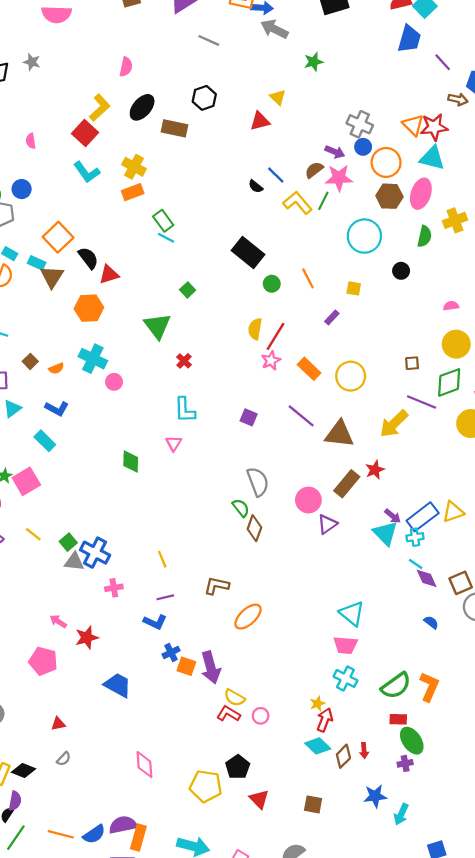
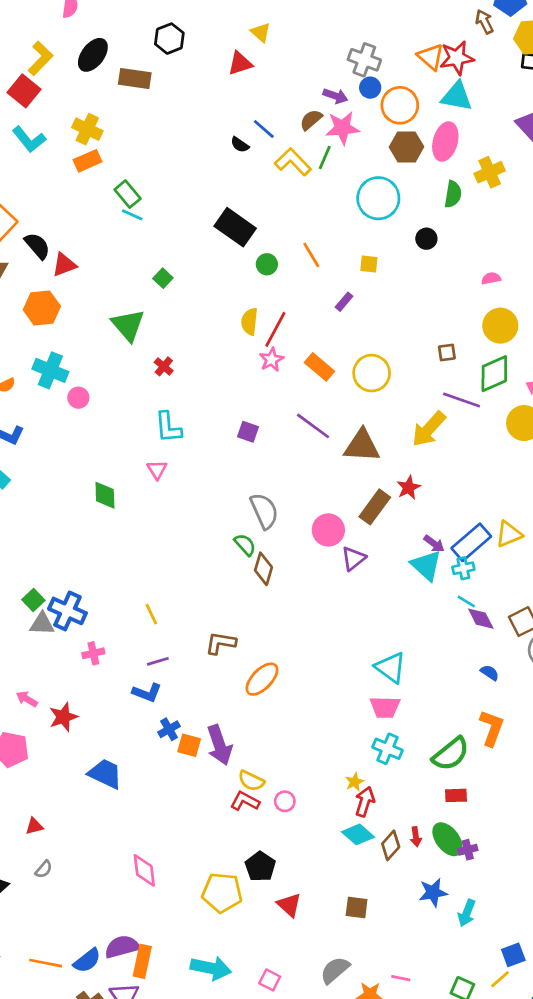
brown arrow: (458, 99) -> (484, 22), turned -126
orange L-shape: (429, 687) -> (492, 728), moved
green ellipse: (412, 741) -> (447, 839), moved

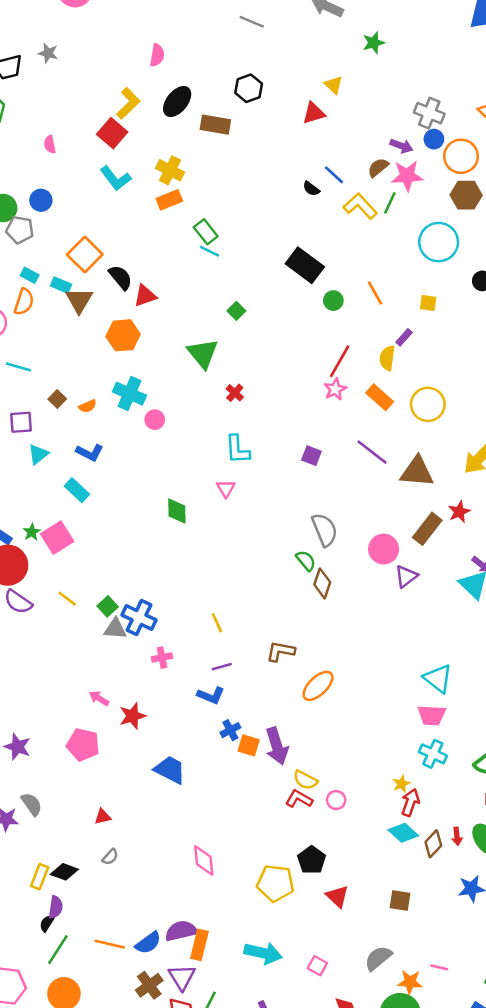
yellow semicircle: (249, 322) -> (387, 358), moved

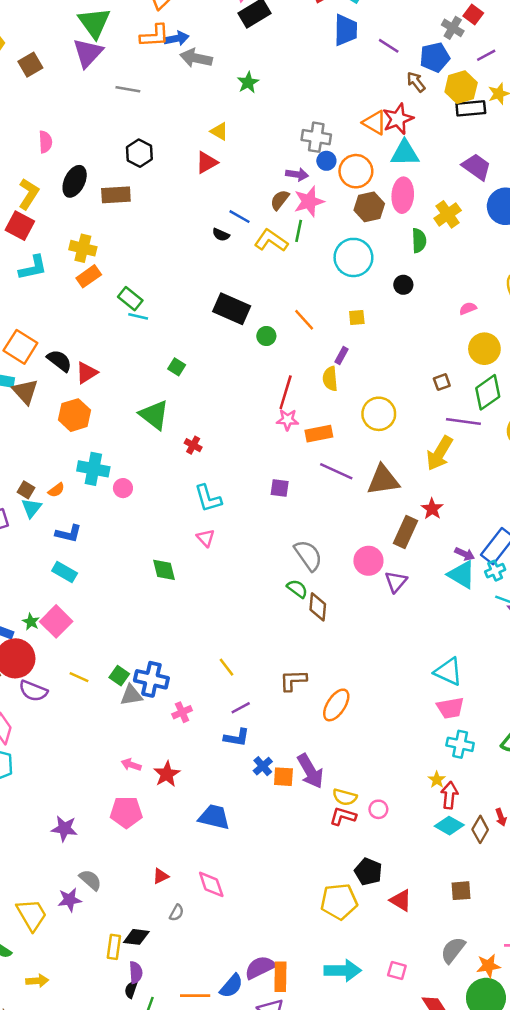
cyan L-shape: (116, 178) -> (33, 268), turned -52
pink star: (335, 389) -> (288, 420), turned -30
orange rectangle: (380, 397) -> (319, 434), moved, turned -40
cyan triangle: (38, 454) -> (31, 508), moved
pink diamond: (204, 861) -> (211, 884), moved

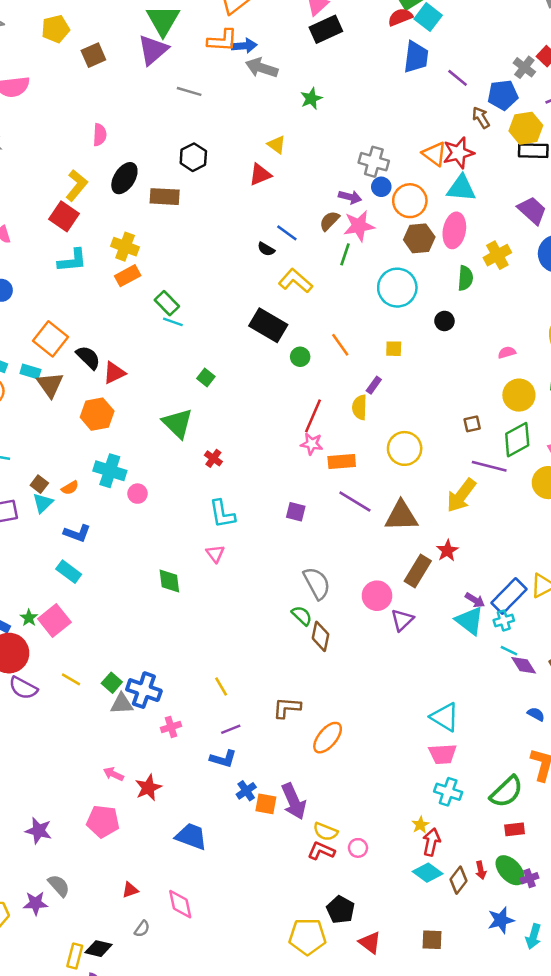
yellow L-shape: (271, 240) -> (295, 281), moved

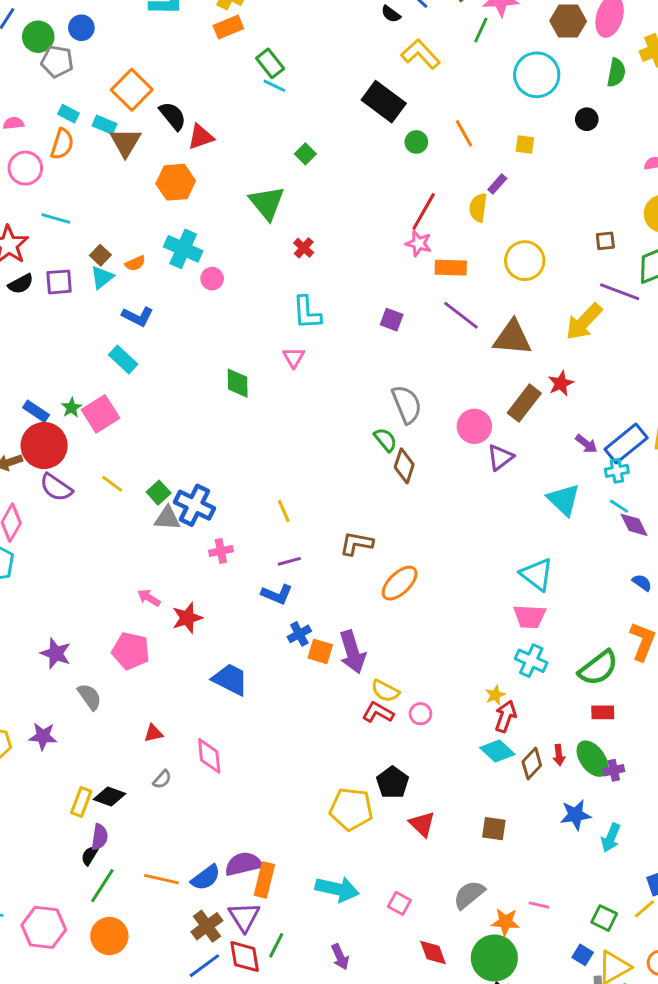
cyan triangle: (470, 621) -> (564, 500), moved
gray semicircle: (59, 886) -> (90, 697), moved

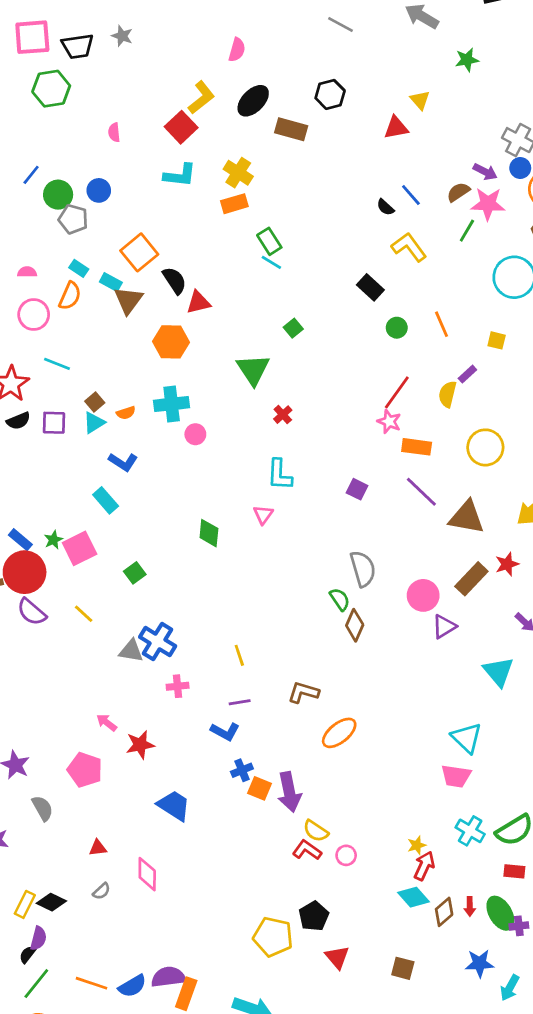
black rectangle: (384, 102) -> (370, 287), size x0.7
cyan cross: (183, 249) -> (172, 404), turned -36
green square: (159, 493) -> (135, 573), moved
cyan cross: (531, 661) -> (470, 831), moved

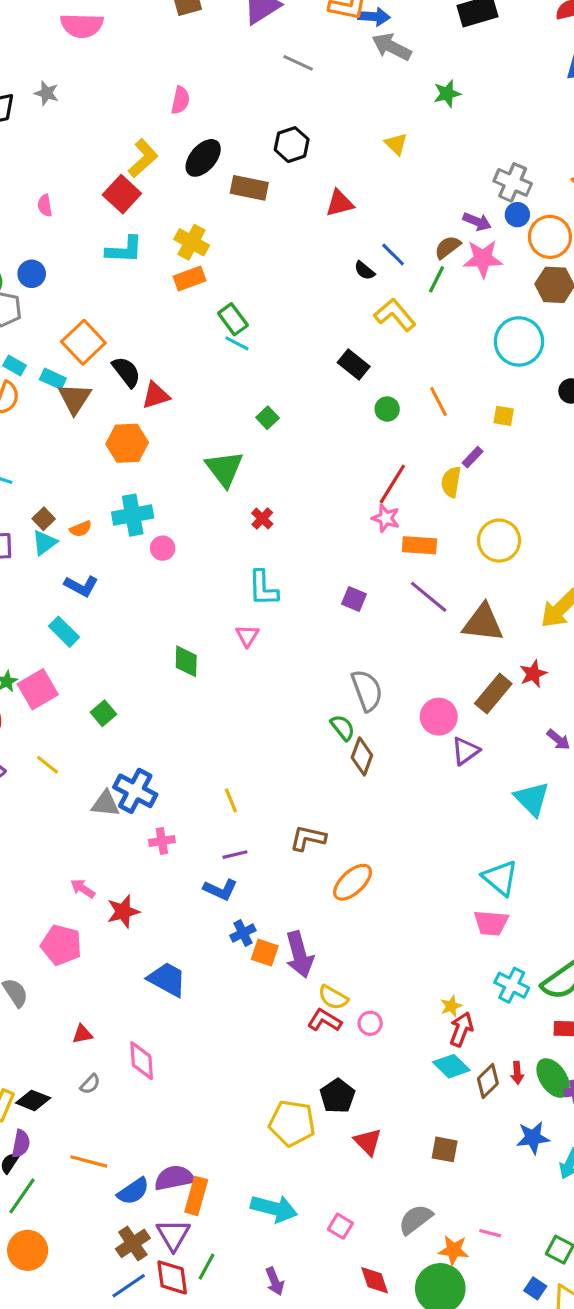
red triangle: (396, 128) -> (340, 203), moved
green line: (467, 231) -> (436, 279), moved
orange line: (91, 983) -> (89, 1161), moved

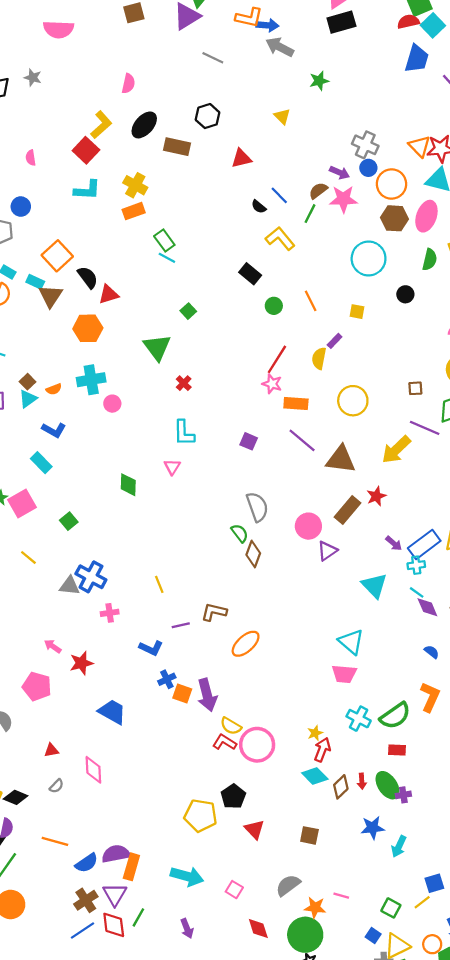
purple line: (235, 855) -> (181, 625), moved
pink circle: (370, 1023) -> (257, 745), size x2.0

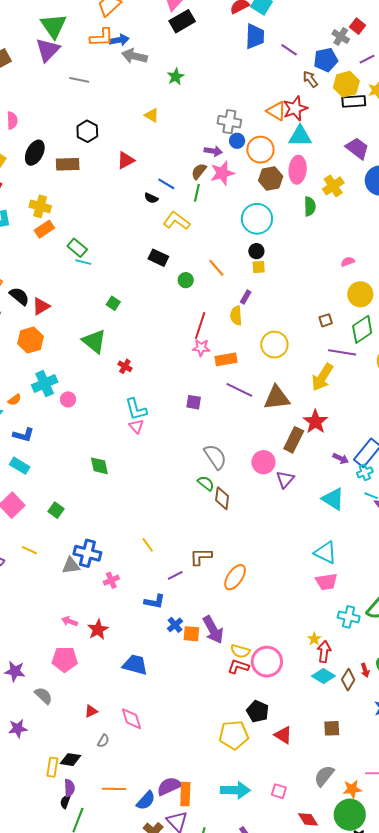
black circle: (405, 294) -> (256, 251), moved
pink triangle: (172, 467) -> (136, 426), moved
red star: (376, 496) -> (315, 422), size x1.4

